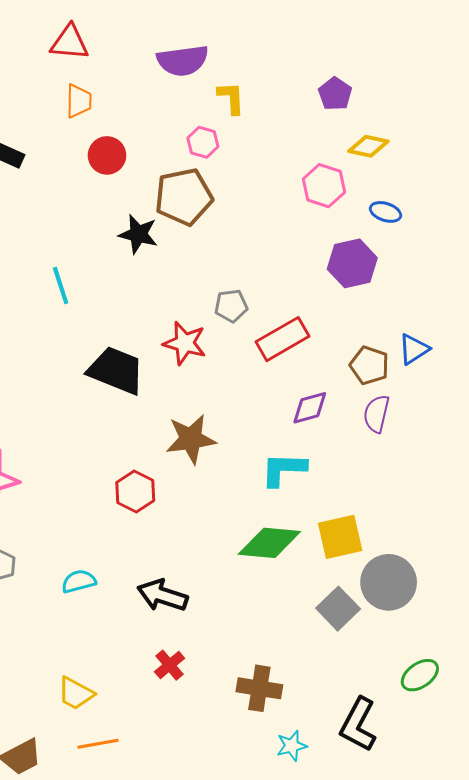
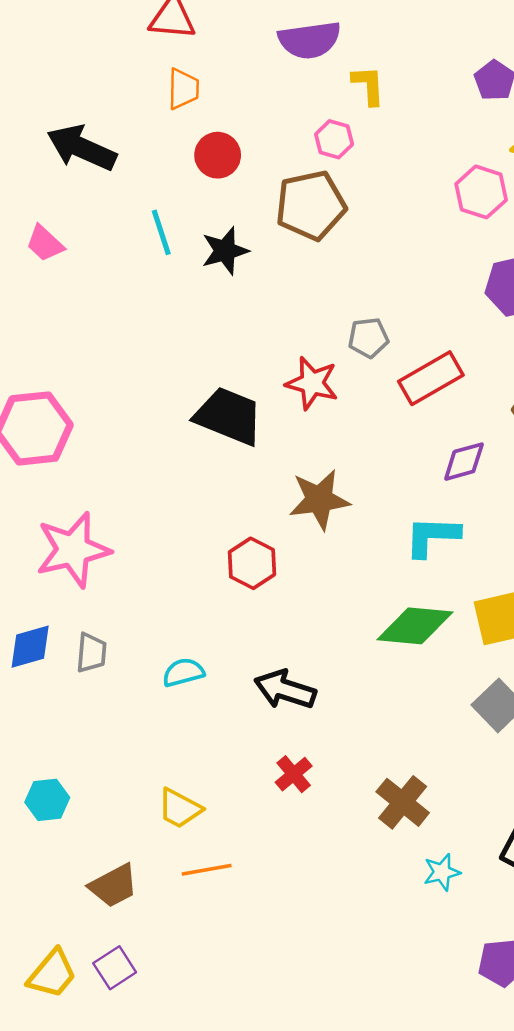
black star: (138, 234) -> (225, 251), moved, turned -30
cyan line: (61, 286) -> (161, 232), moved
brown cross: (259, 688) -> (403, 802), turned 30

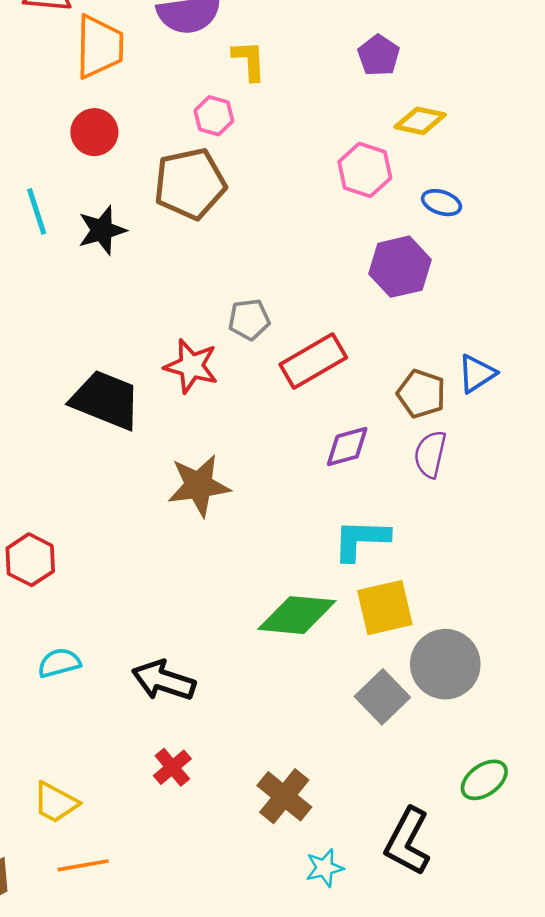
orange trapezoid: (183, 89) -> (99, 47), moved, size x1.5
cyan L-shape: (432, 536) -> (361, 540), moved
red hexagon: (252, 563) -> (30, 560), moved

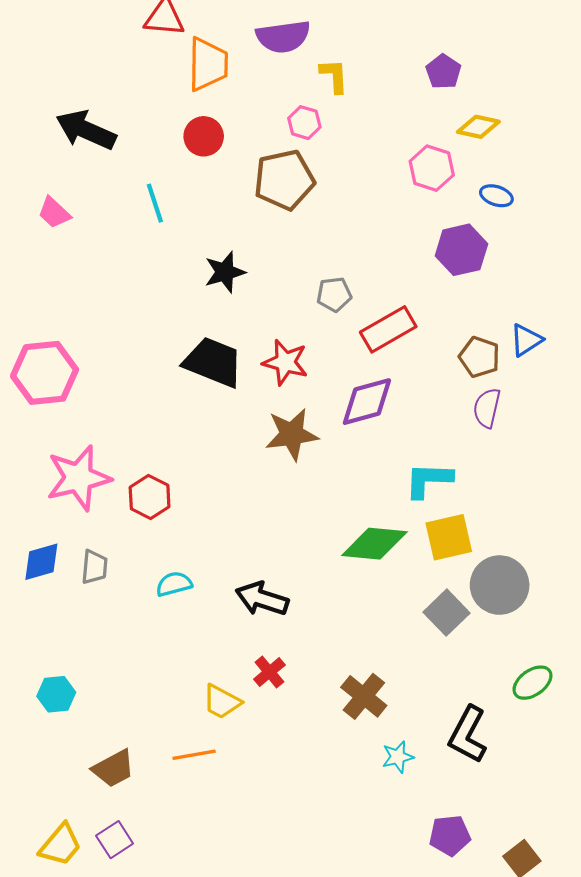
black star: (102, 230) -> (225, 272), moved
red star: (191, 366) -> (285, 362), moved
purple diamond: (347, 447) -> (367, 402), moved, size x1.4
yellow trapezoid: (55, 802) -> (222, 702), moved

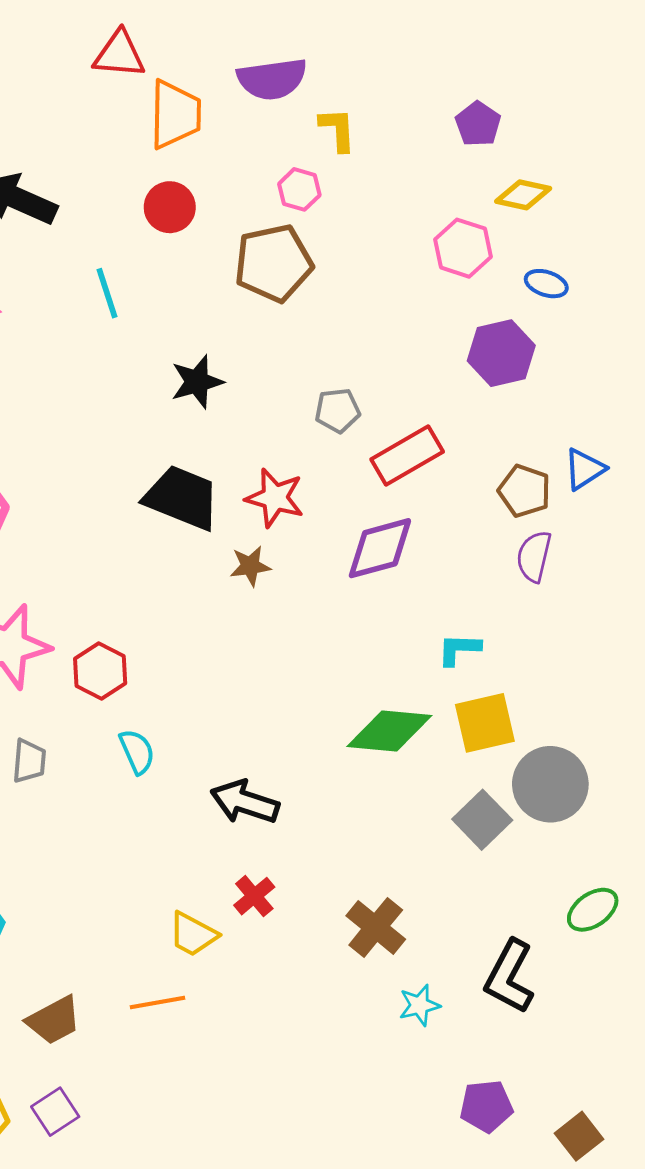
brown star: (292, 434) -> (250, 566), moved, size x0.6
cyan L-shape: (429, 480) -> (459, 649), size x0.7
cyan semicircle: (174, 584) -> (137, 751), moved, turned 81

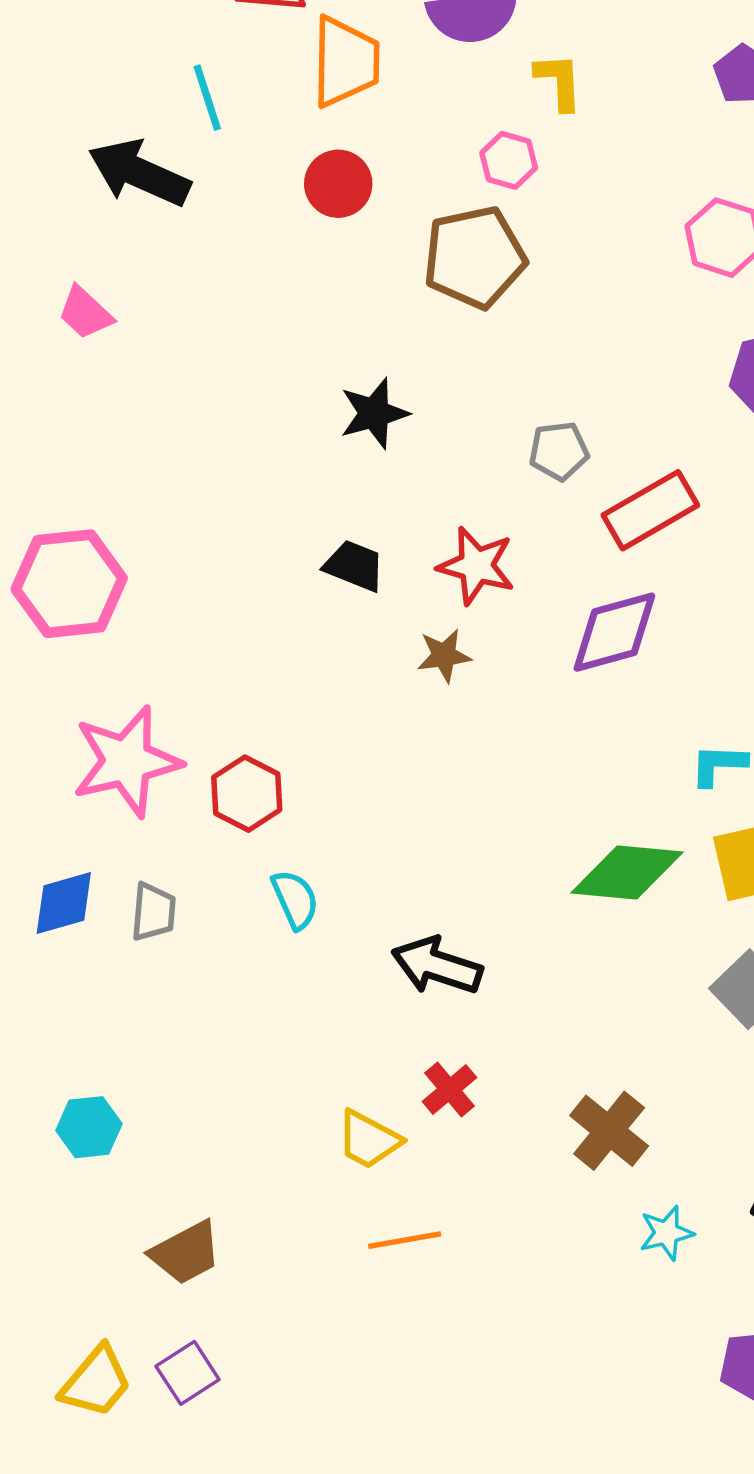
cyan line: (107, 293) -> (207, 98), moved
black trapezoid: (182, 498) -> (354, 566), size x0.6
orange line: (157, 1003) -> (405, 1240), moved

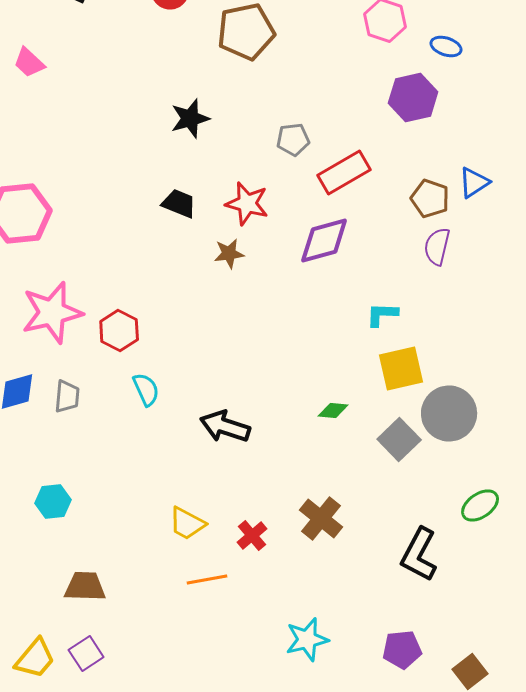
green diamond: (627, 872) -> (333, 410), moved, size x0.5
red cross: (449, 1089) -> (252, 536), moved
cyan hexagon: (89, 1127) -> (53, 502), moved
cyan star: (666, 1233) -> (307, 640), moved, size x1.4
brown trapezoid: (186, 1253) -> (85, 586), turned -150

